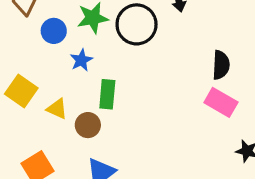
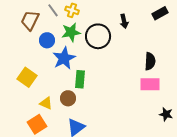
blue star: (81, 60) -> (64, 58), size x1.6
pink rectangle: (221, 102) -> (150, 84), turned -30
yellow triangle: (57, 109) -> (46, 103), moved

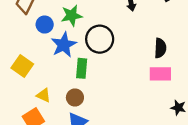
black circle: (98, 36) -> (100, 39), moved
brown circle: (68, 98) -> (75, 98), moved

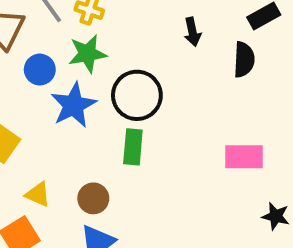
black semicircle: (160, 48) -> (244, 60), moved
green rectangle: (82, 68) -> (133, 147), moved

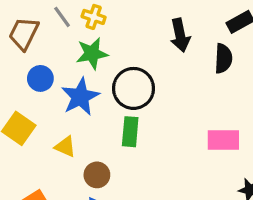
black arrow: (192, 32) -> (180, 35), size x1.4
blue circle: (40, 70) -> (40, 78), moved
yellow triangle: (38, 194) -> (65, 147), moved

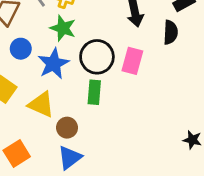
green star: (92, 54) -> (63, 28), turned 30
pink rectangle: (223, 140) -> (132, 61), moved, turned -75
yellow triangle: (65, 147) -> (41, 104), size x1.5

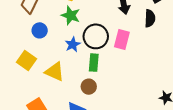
blue star: (53, 64) -> (73, 44), moved, size x0.7
brown circle: (67, 128) -> (89, 87), moved

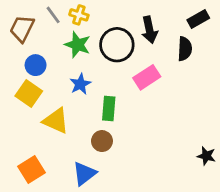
black circle: (96, 36) -> (117, 45), moved
pink rectangle: (122, 39) -> (147, 77), turned 42
yellow square: (27, 61) -> (29, 94), moved

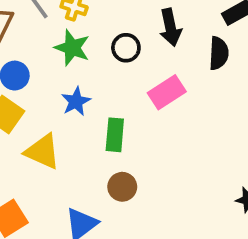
black circle: (117, 45) -> (126, 48), size x0.6
brown circle: (102, 141) -> (122, 187), moved

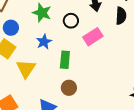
black circle: (126, 48) -> (71, 21), moved
yellow triangle: (43, 152) -> (26, 69), turned 40

